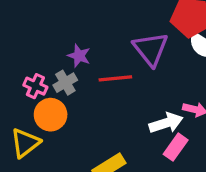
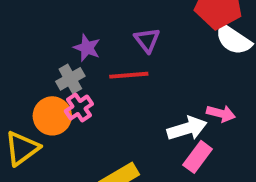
purple triangle: (151, 49) -> (147, 40), moved, size x0.6
pink cross: (35, 86) -> (79, 107), moved, turned 30

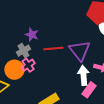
purple triangle: (147, 40) -> (80, 51), moved, size x1.6
white arrow: (187, 129) -> (83, 75), turned -78

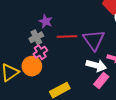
orange circle: (14, 70) -> (32, 66), moved
white arrow: (83, 75) -> (96, 65), turned 108

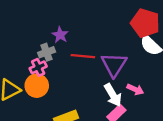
pink cross: (40, 52) -> (38, 67), moved
white arrow: (96, 65) -> (113, 95), turned 36

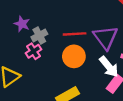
purple star: (60, 35) -> (22, 24), moved
orange circle: (37, 86) -> (74, 56), moved

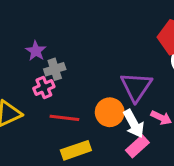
red line: (75, 34) -> (64, 118), moved
orange circle: (74, 56) -> (110, 112), moved

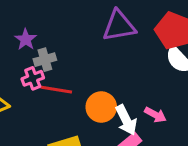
purple triangle: (136, 87) -> (119, 26), moved, turned 44
red line: (64, 118) -> (56, 90), moved

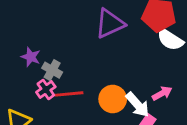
gray cross: (45, 60) -> (52, 70), turned -30
pink arrow: (155, 115) -> (162, 93), turned -42

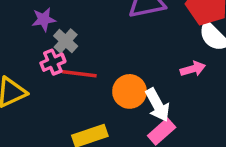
purple star: (31, 57) -> (44, 19), turned 30
pink arrow: (162, 93) -> (193, 69), moved

